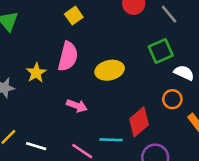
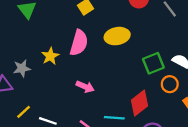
green square: (161, 51) -> (153, 63), moved
yellow ellipse: (110, 70) -> (117, 36), moved

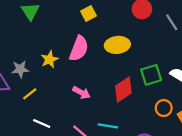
orange circle: (170, 84) -> (164, 108), moved
red diamond: (140, 103) -> (123, 90), moved
yellow line: (24, 112) -> (30, 94), moved

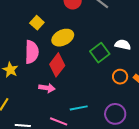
yellow square: (88, 13) -> (37, 23), moved
red diamond: (123, 90) -> (57, 65), moved

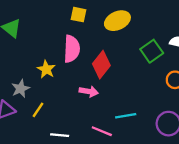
yellow square: (37, 23) -> (78, 15), turned -32
yellow ellipse: (63, 38) -> (117, 21), moved

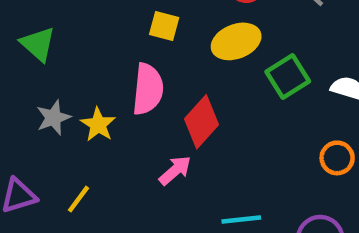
green square: (152, 51) -> (288, 76), moved
gray star: (21, 89) -> (53, 118), moved
pink arrow: (89, 92) -> (175, 170), turned -54

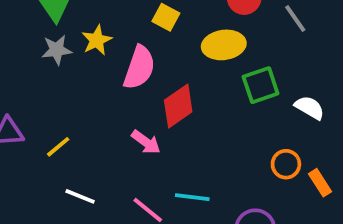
gray star: (53, 118) -> (57, 50), moved
yellow star: (98, 125) -> (97, 40), moved
pink arrow: (175, 170) -> (146, 142), turned 64

